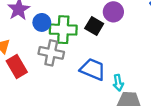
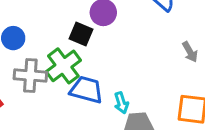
green cross: (63, 30) -> (63, 66), moved, turned -32

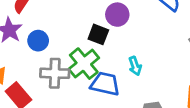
cyan arrow: (121, 103) -> (135, 66), moved

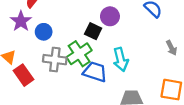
cyan arrow: (135, 66) -> (121, 59), size x1.5

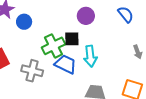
black square: (93, 31) -> (72, 39), moved, turned -35
gray cross: (55, 60) -> (32, 71), moved

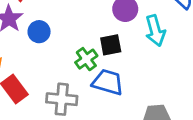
green cross: (53, 46) -> (86, 59), size x0.7
cyan arrow: (90, 56) -> (155, 31), moved

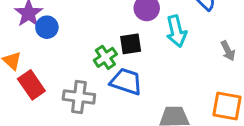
blue circle: (39, 32) -> (47, 27), moved

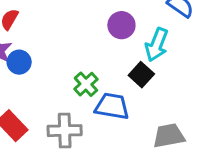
cyan arrow: (176, 31) -> (157, 45), turned 44
black square: (131, 44) -> (141, 75), moved, turned -30

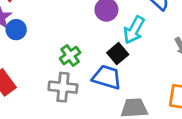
blue trapezoid: (112, 106) -> (107, 77), moved
gray cross: (65, 131) -> (63, 87), moved

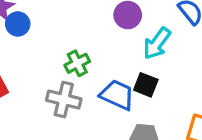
black square: (118, 54) -> (146, 85), moved, turned -36

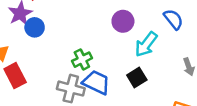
black square: (146, 85) -> (137, 78), turned 36
blue trapezoid: (117, 95) -> (96, 82), moved

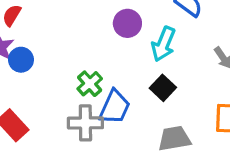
blue trapezoid: (96, 82) -> (115, 107), turned 104

